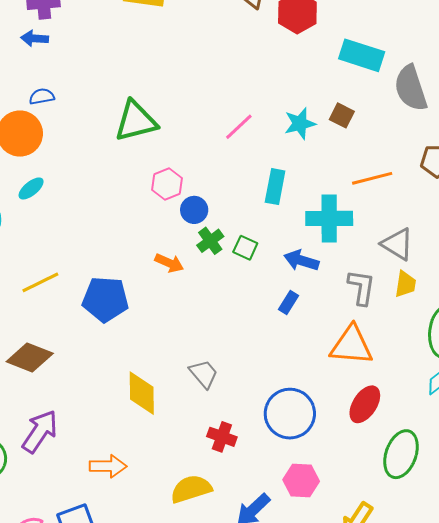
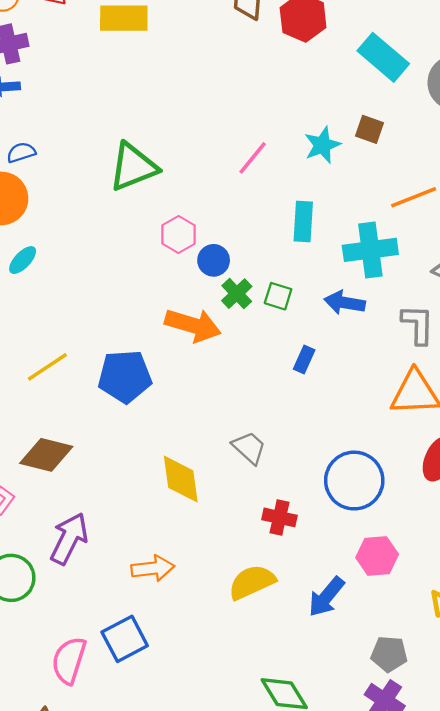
cyan rectangle: (362, 55) -> (383, 57), turned 30
orange arrow: (169, 263) -> (193, 325), size x1.6
blue rectangle: (288, 303) -> (304, 360), moved

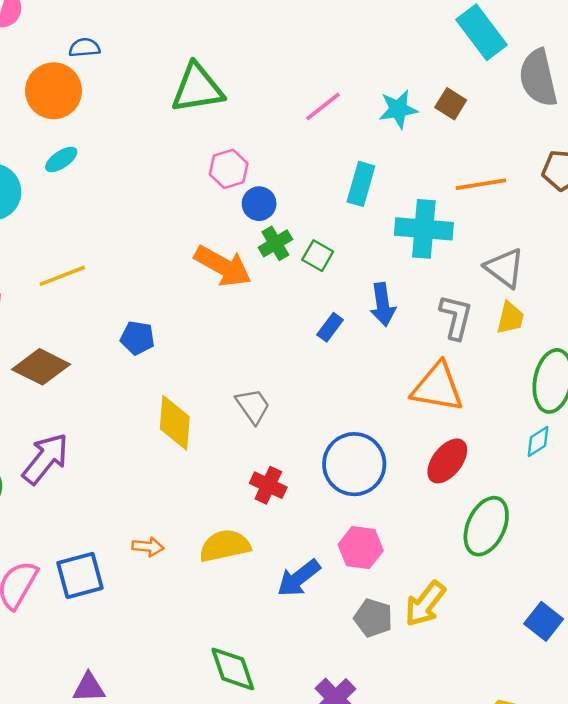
blue arrow: (345, 303) -> (383, 305), moved, turned -120
blue pentagon: (125, 376) -> (137, 338), moved, size x0.6
orange arrow: (153, 568) -> (148, 547), moved, size x0.7
gray pentagon: (389, 654) -> (373, 618), moved

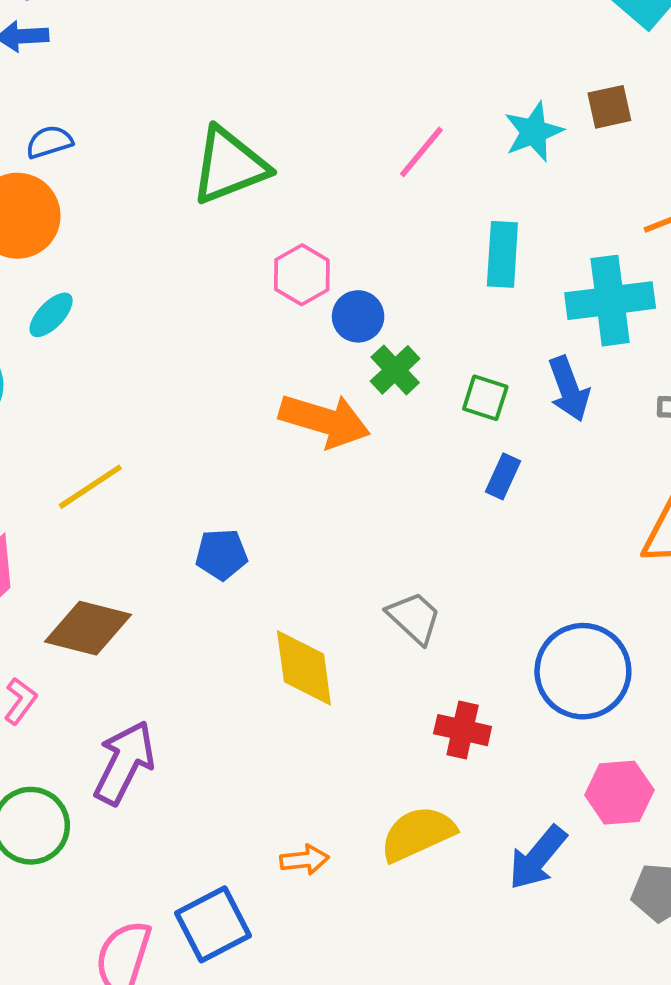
brown square: (451, 104) -> (609, 107), turned -32
green square: (318, 256) -> (485, 398), moved
blue arrow: (383, 305) -> (569, 389), moved

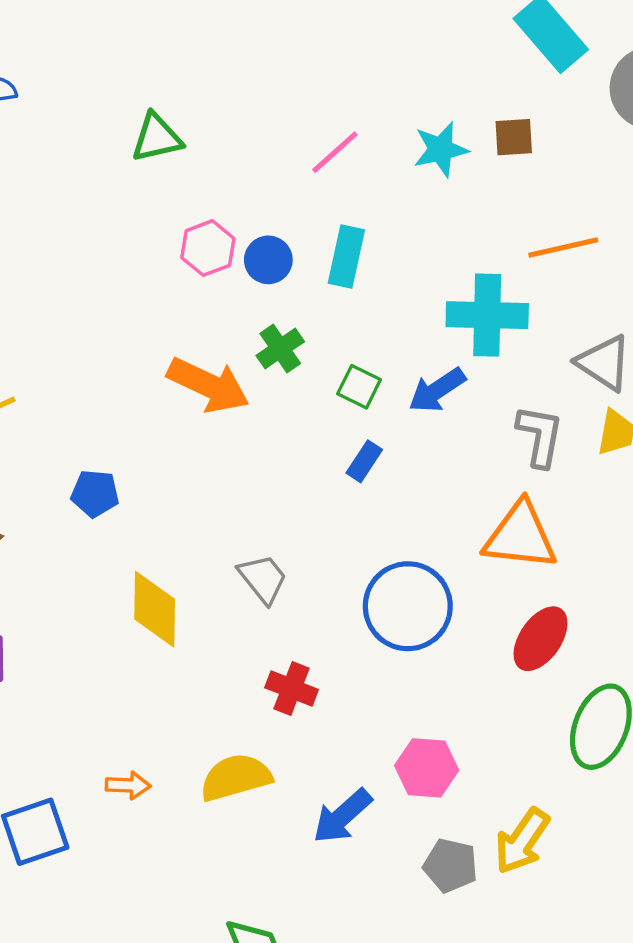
green triangle: (229, 166) -> (157, 138), size x0.7
cyan rectangle: (502, 254) -> (346, 256), moved
blue circle: (358, 316) -> (268, 260), moved
blue arrow: (569, 389) -> (437, 390), turned 68
blue circle: (583, 671) -> (408, 606), moved

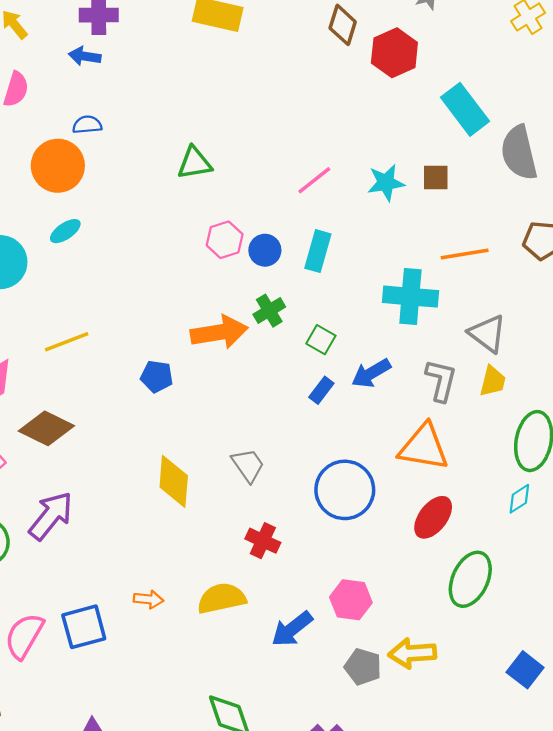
orange arrow: (208, 385) -> (219, 332), turned -38
blue arrow: (437, 390) -> (371, 373), moved
blue pentagon: (95, 493) -> (157, 376), moved
yellow arrow: (522, 841) -> (412, 653), turned 48

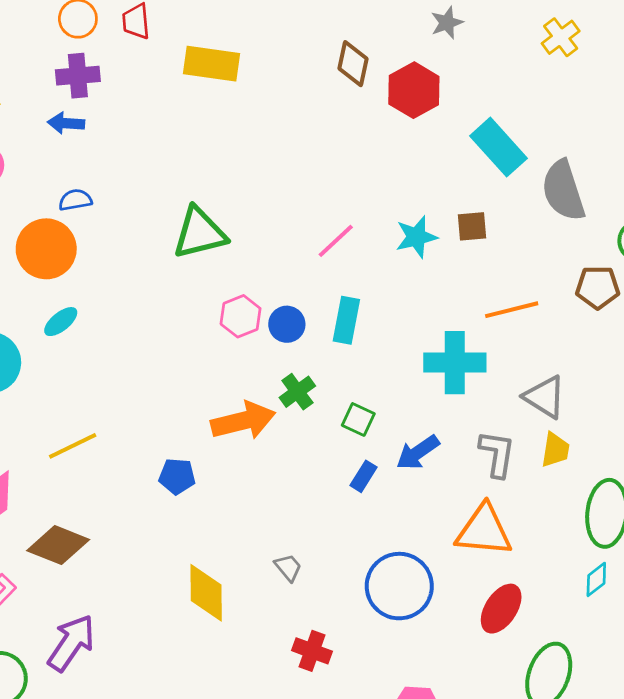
green triangle: (195, 163) -> (200, 233), size x1.4
gray trapezoid: (248, 465) -> (288, 568), size x0.7

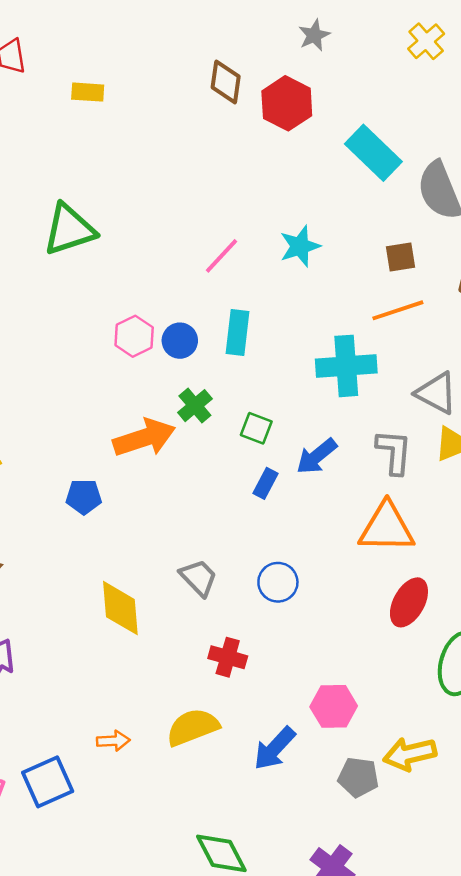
yellow rectangle: (211, 64) -> (88, 92), size x0.6
brown square: (472, 226) -> (400, 257), moved
green triangle: (200, 233) -> (69, 229), moved
gray trapezoid: (288, 568) -> (199, 578), size x1.4
blue circle: (399, 586) -> (278, 582), moved, size x0.6

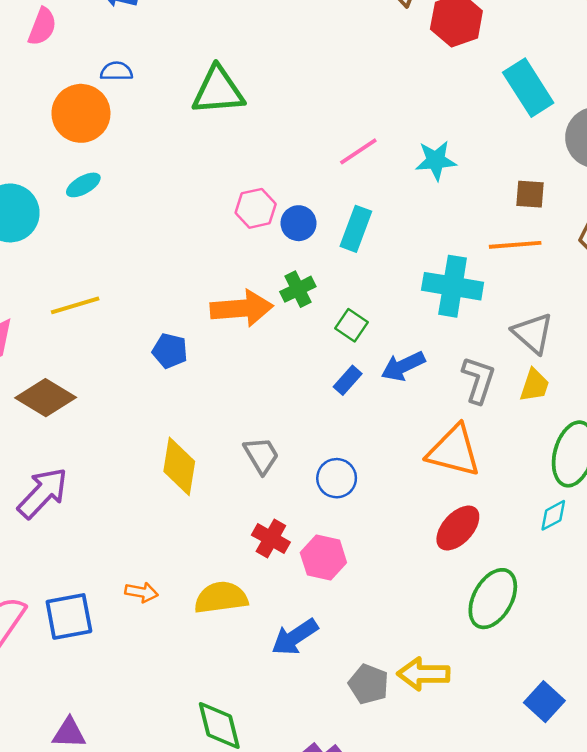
pink hexagon: (334, 706) -> (323, 558), moved

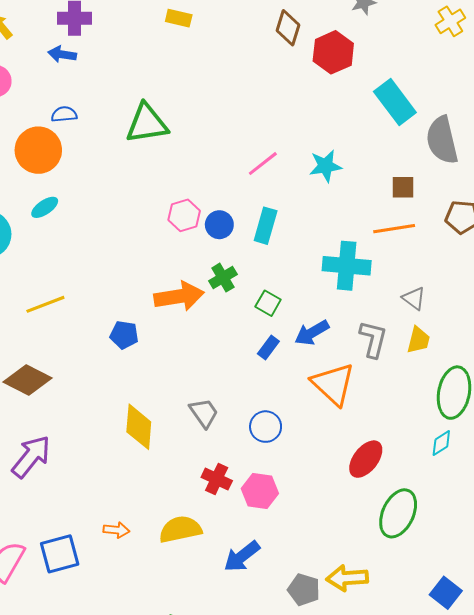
gray triangle: (533, 333) -> (414, 298), size x0.7
orange triangle: (454, 451) -> (333, 384), moved, turned 33

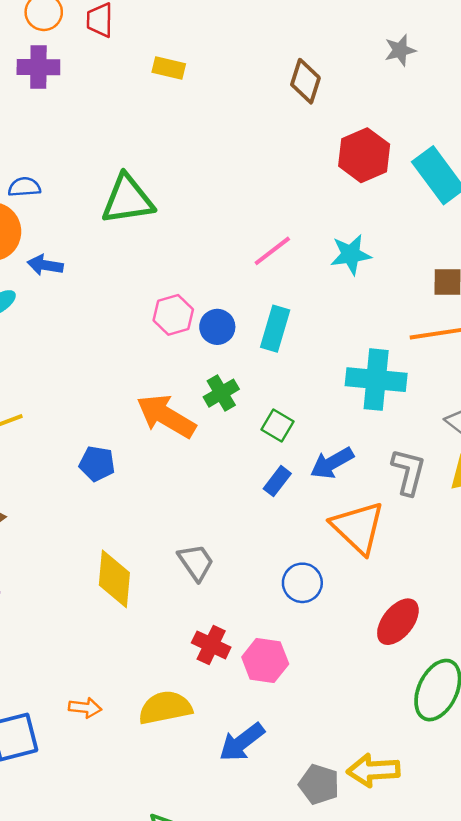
red hexagon: (333, 52) -> (364, 155), moved
blue arrow: (62, 54) -> (45, 265), moved
orange arrow: (179, 296) -> (166, 416), turned -141
blue circle: (266, 427) -> (302, 583), moved

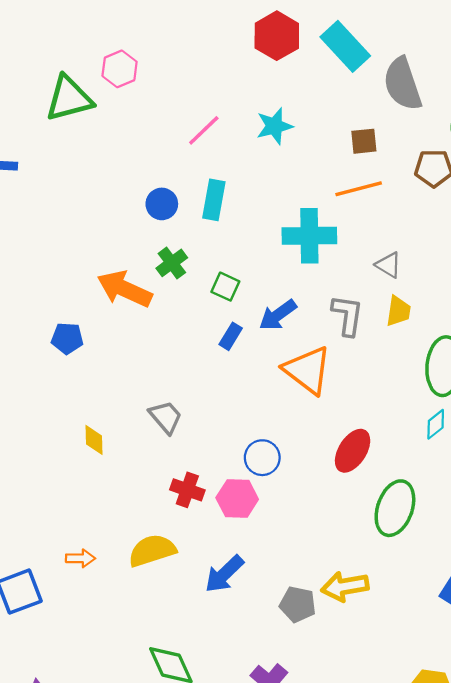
pink hexagon: (173, 315) -> (120, 69), moved
yellow diamond: (114, 579) -> (94, 440), size x0.6
blue circle: (302, 583) -> (262, 458), moved

